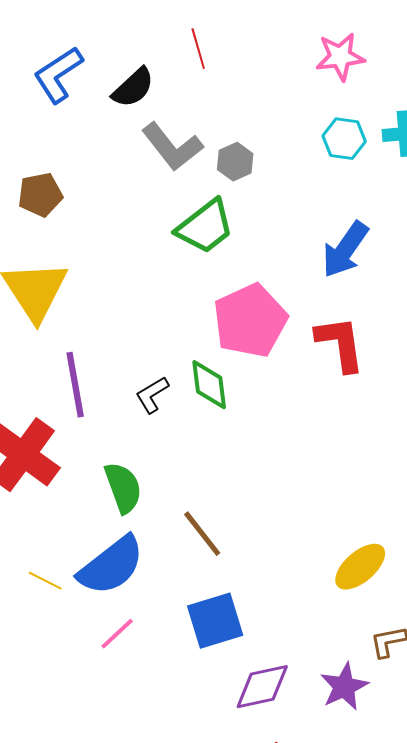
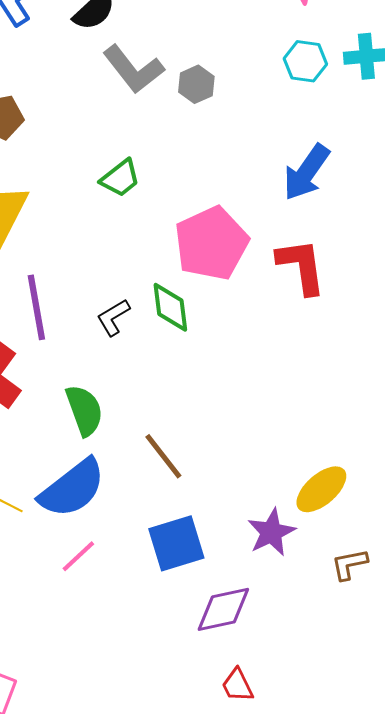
green trapezoid: (205, 227) -> (120, 178), moved, size x0.7
purple star: (344, 687) -> (271, 532), moved

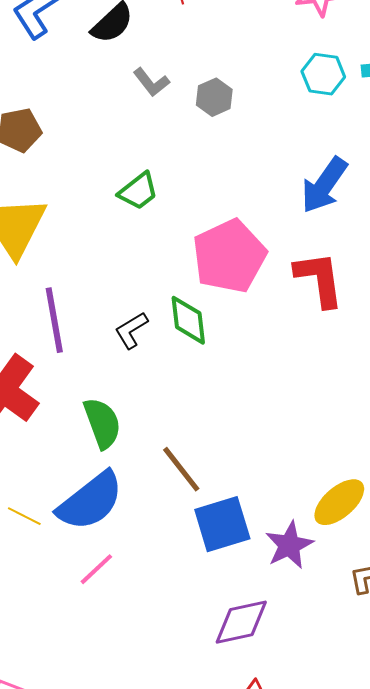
gray L-shape: (133, 69) -> (151, 82), size x0.6
blue square: (176, 543) -> (222, 524), moved

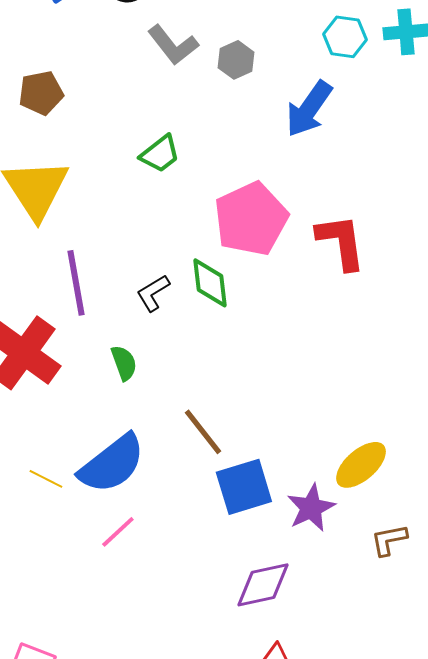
gray L-shape: (151, 82) -> (173, 45), size x1.4
blue arrow: (324, 185) -> (309, 109), moved
green semicircle: (102, 423) -> (124, 363), moved, size x0.7

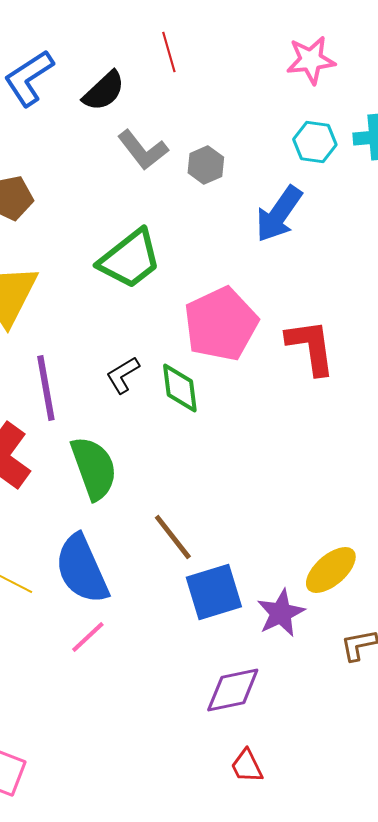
green trapezoid: (160, 154) -> (130, 259), size x1.6
black L-shape: (153, 293) -> (123, 375), moved
green semicircle: (124, 363) -> (94, 468), size x1.8
blue semicircle: (112, 464) -> (82, 569), turned 104

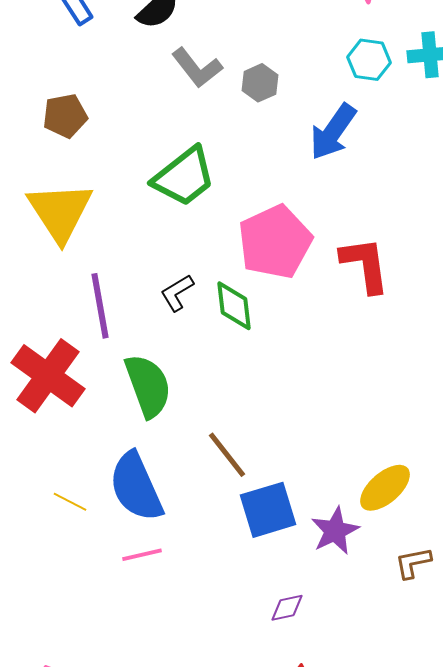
pink line: (88, 637) -> (142, 555), turned 30
purple diamond: (233, 690) -> (287, 608), size x0.6

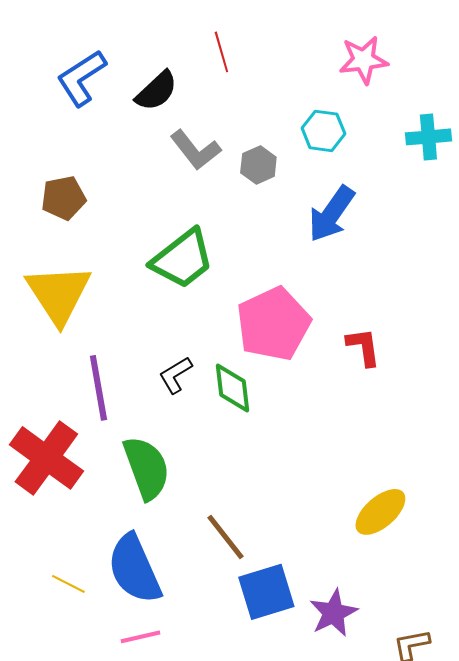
cyan hexagon: (369, 60) -> (323, 131), moved
red L-shape: (365, 265) -> (363, 347), size x0.7
yellow ellipse: (385, 488) -> (380, 512), moved

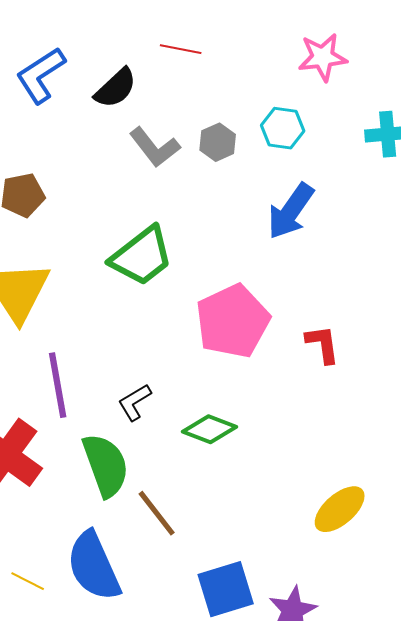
red line: (221, 52) -> (181, 49), turned -63
gray hexagon: (258, 165) -> (218, 142), moved
black L-shape: (175, 375) -> (135, 402), moved
green diamond: (232, 388) -> (210, 429), moved, turned -62
brown line: (225, 537) -> (157, 513), moved

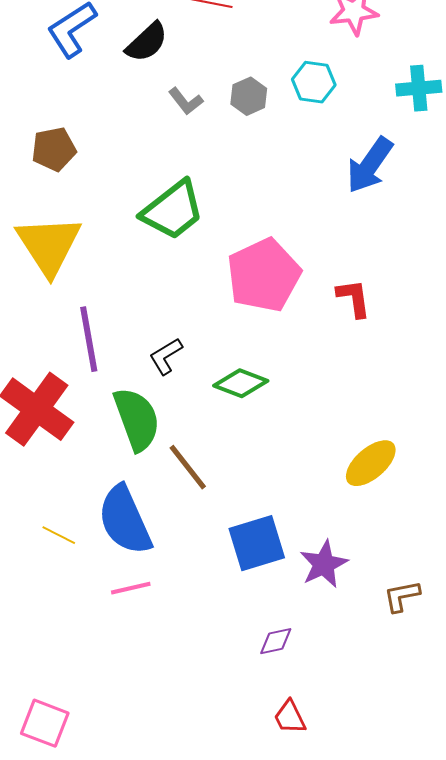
gray L-shape: (155, 147) -> (186, 101), size x0.7
blue arrow: (291, 211) -> (370, 165), moved

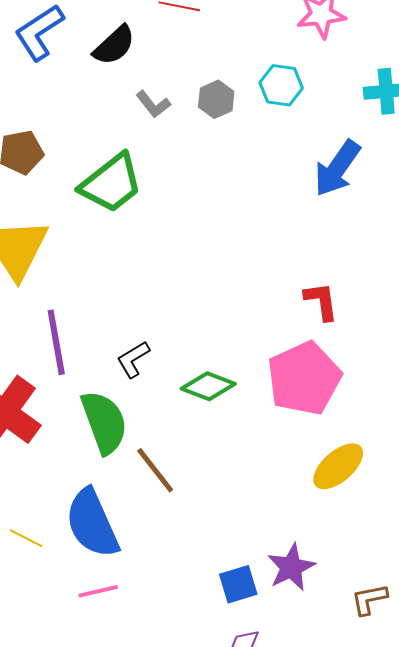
green trapezoid: (173, 210) -> (111, 183), moved
pink pentagon: (264, 275) -> (304, 378), moved
blue square: (257, 543) -> (238, 584), moved, size x0.7

